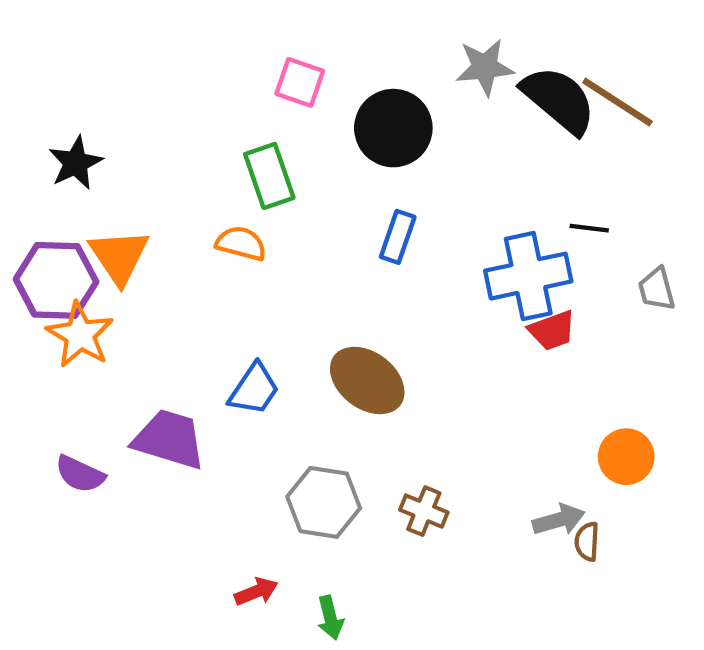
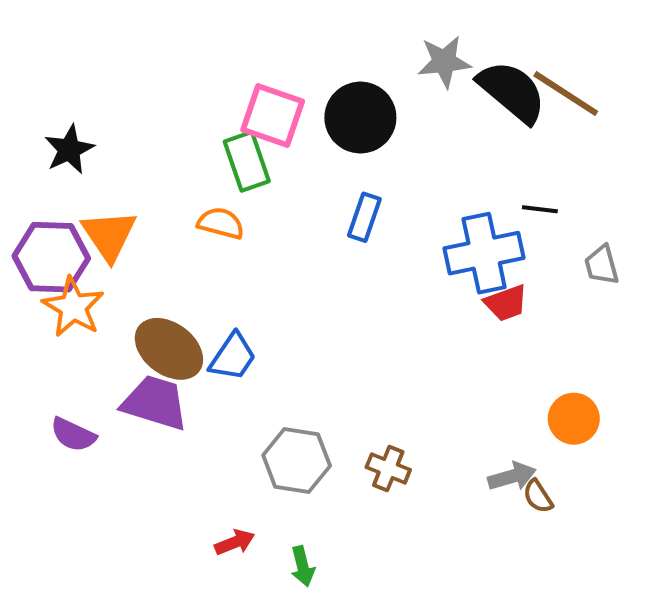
pink square: (300, 82) -> (273, 116), moved, size x1.4
brown ellipse: (367, 380) -> (169, 349), moved
brown semicircle: (587, 542) -> (538, 496), turned -36

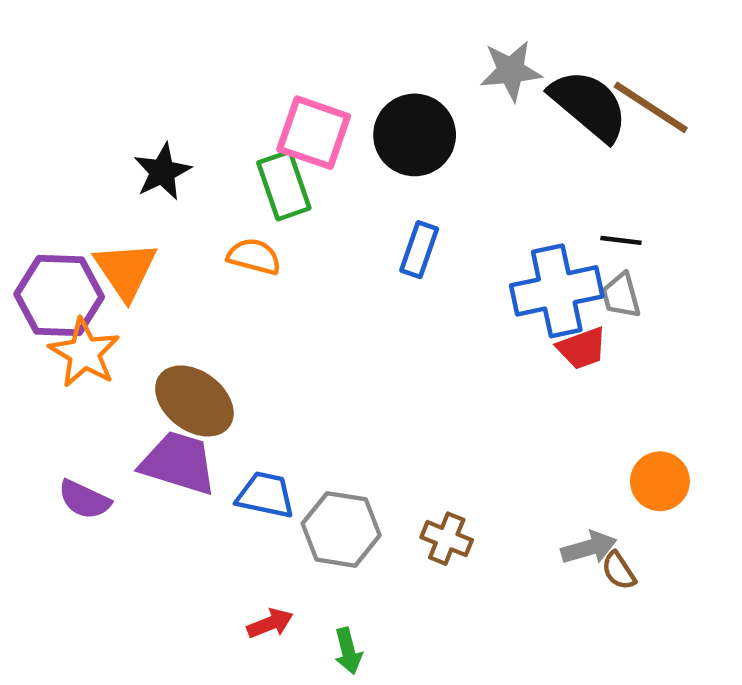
black star: (69, 149) -> (162, 172), moved
gray trapezoid: (602, 265) -> (621, 295), moved
blue trapezoid: (233, 357) -> (266, 495), moved, turned -112

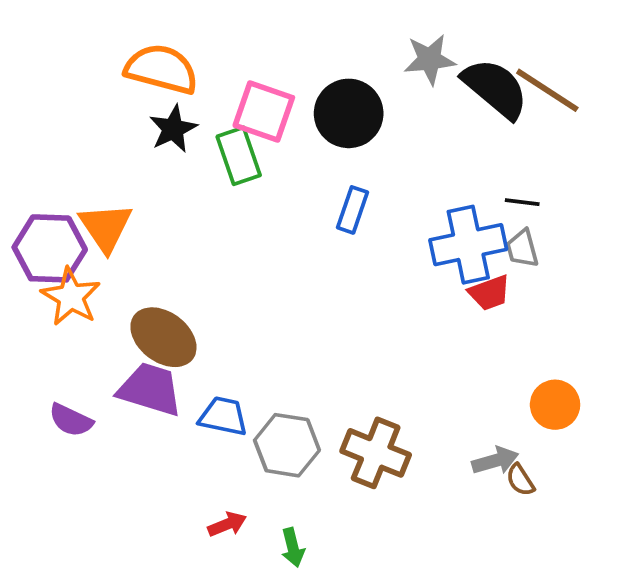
black star: (162, 172) -> (173, 129), moved
orange semicircle: (254, 257) -> (162, 69), moved, size x1.6
brown cross: (447, 539) -> (376, 453), size x1.6

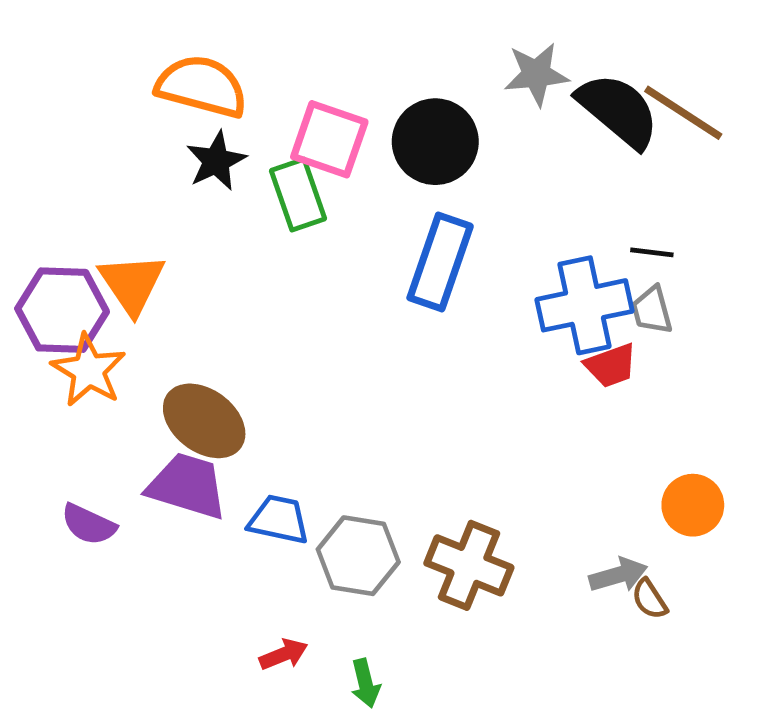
blue rectangle: (353, 210) -> (440, 262), size x1.6

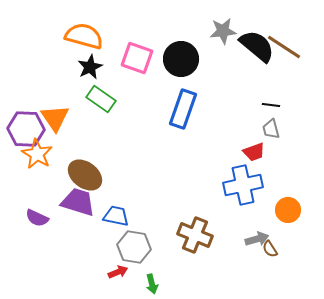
green rectangle: (298, 195) -> (101, 99), moved, turned -36
blue cross: (584, 305) -> (243, 185), moved
gray hexagon: (358, 556) -> (134, 247), moved

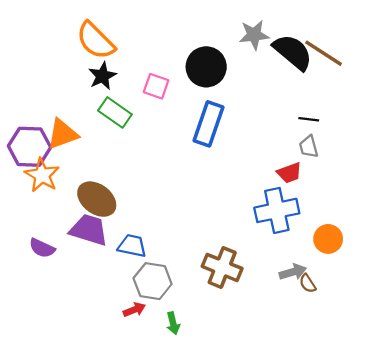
orange semicircle: (84, 36) -> (96, 41), turned -150
pink square: (137, 58) -> (156, 86), moved, size x0.7
orange triangle: (55, 118) -> (63, 134), turned 44

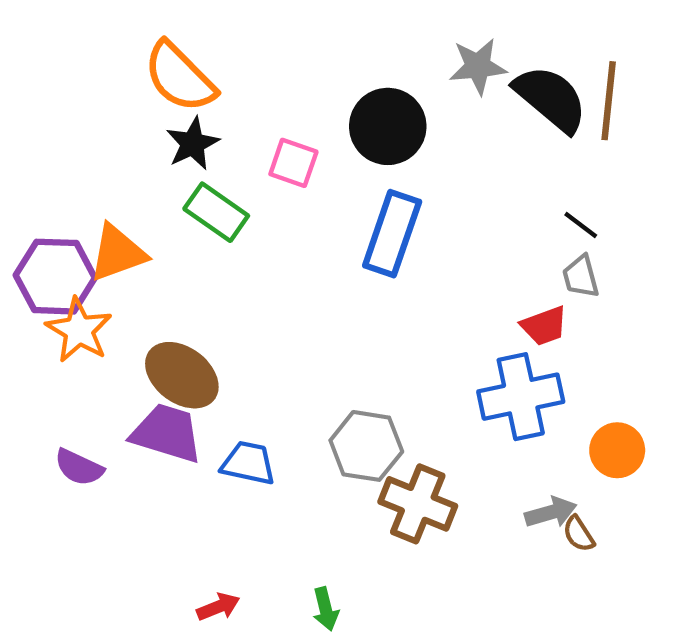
brown line: (324, 53) -> (609, 101), turned 63
black line: (309, 119) -> (581, 225), turned 30
gray hexagon: (153, 281) -> (366, 446), moved
red arrow: (134, 310) -> (218, 607), moved

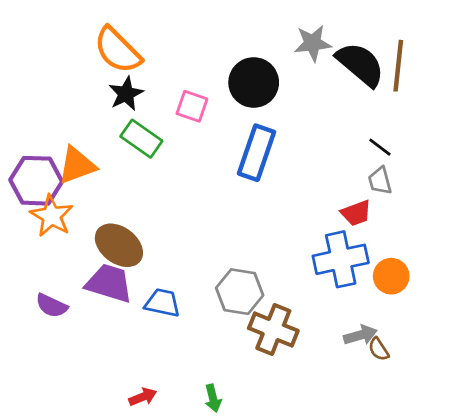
orange circle: (617, 450) -> (391, 276), moved

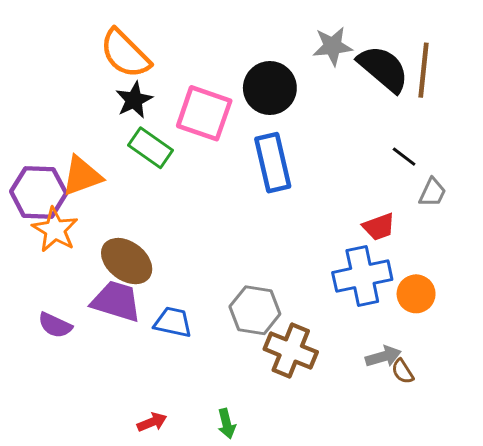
pink square: (192, 106) -> (204, 113), size x1.6
blue rectangle: (256, 153) -> (273, 163), turned -32
gray trapezoid: (380, 181) -> (432, 192), moved, turned -140

